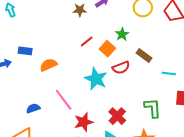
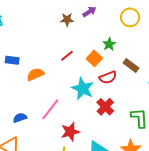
red line: (87, 41) -> (67, 56), moved
pink line: (64, 100) -> (50, 109), turned 75
red cross: (117, 116) -> (105, 107), moved

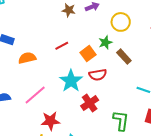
yellow circle: (130, 17) -> (121, 22), moved
brown rectangle: (131, 65) -> (124, 57), moved

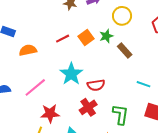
orange square: (88, 54) -> (86, 37), moved
red semicircle: (98, 75) -> (96, 85), moved
red cross: (90, 103) -> (88, 107), moved

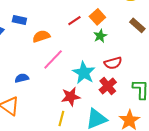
green star: (106, 36) -> (100, 36), moved
cyan star: (71, 74) -> (84, 73), moved
pink line: (35, 87) -> (53, 59), moved

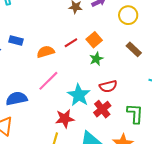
orange semicircle: (41, 36) -> (46, 52), moved
blue semicircle: (22, 78) -> (17, 99), size x1.5

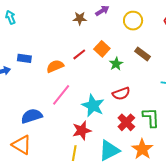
green star: (96, 59) -> (116, 64), moved
red cross: (102, 109) -> (126, 122), moved

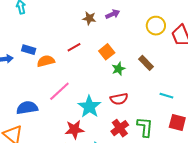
yellow circle: (133, 21) -> (156, 26), moved
red line: (79, 54) -> (74, 47), moved
orange semicircle: (55, 66) -> (46, 61), moved

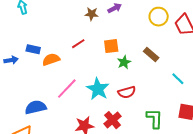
orange square: (107, 52) -> (111, 46), turned 35
cyan line: (166, 96) -> (178, 79), moved, turned 32
cyan star: (89, 107) -> (98, 89), moved
red cross: (120, 128) -> (112, 120), moved

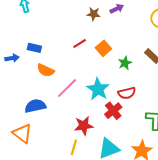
orange square: (111, 46) -> (103, 48), moved, turned -35
orange semicircle: (51, 59) -> (46, 70), moved, turned -138
red cross: (112, 120) -> (113, 111), moved

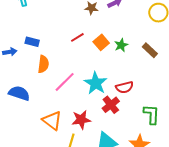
green star: (125, 63) -> (121, 45), moved
orange semicircle: (46, 70) -> (43, 64), turned -108
blue semicircle: (35, 106) -> (19, 93), moved, turned 30
orange triangle: (22, 134) -> (52, 121), moved

